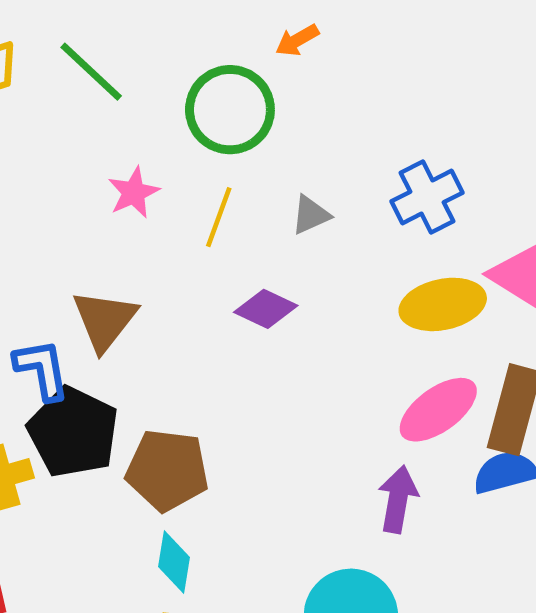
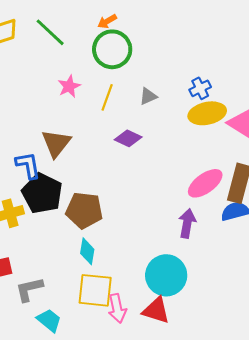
orange arrow: (297, 40) -> (107, 21), moved
blue cross: (427, 197) -> (200, 88), size x0.7
yellow ellipse: (443, 304) -> (207, 113), moved

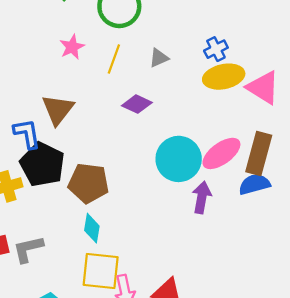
cyan circle: (166, 275) -> (179, 159), moved
gray L-shape: (29, 289) -> (28, 249), moved

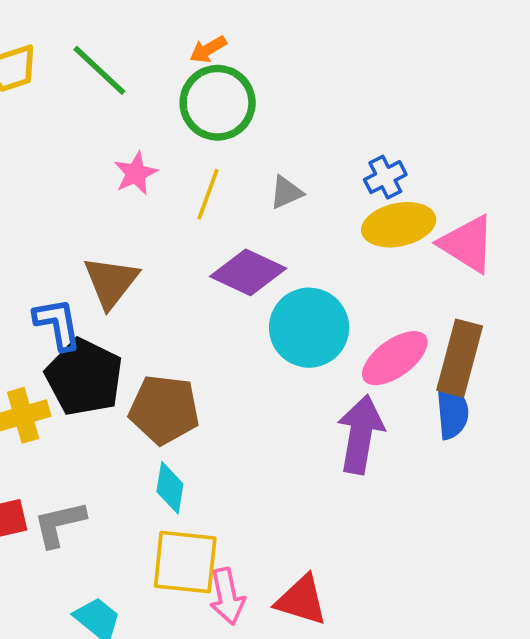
purple diamond: (137, 104) -> (248, 272), size x1.4
cyan circle: (179, 159) -> (309, 328), moved
blue semicircle: (254, 184) -> (452, 411), turned 100
purple arrow: (202, 197) -> (360, 434), size x1.4

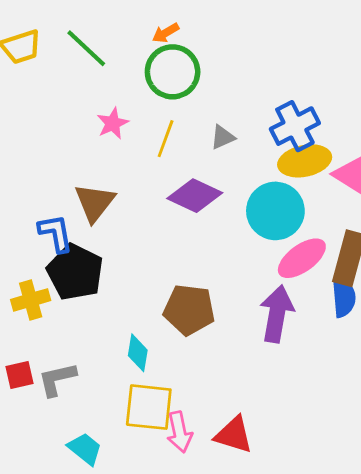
blue cross: (385, 177) -> (295, 126), size x1.6
cyan circle: (309, 328) -> (275, 211), moved
brown pentagon: (164, 410) -> (189, 310), moved

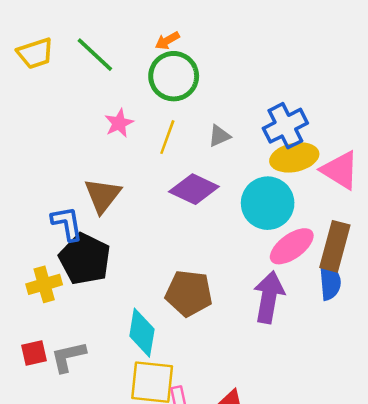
cyan diamond: (138, 353) -> (142, 333), size x1.4

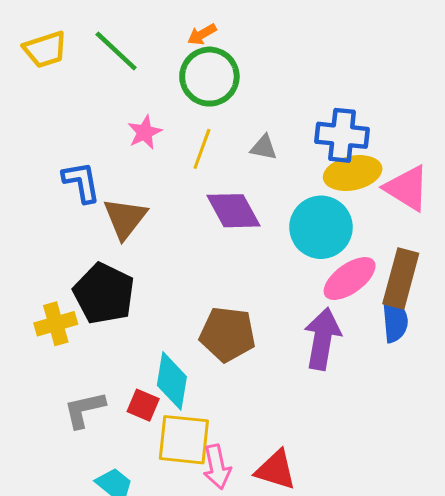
blue cross: (285, 126) -> (342, 135), turned 33
gray triangle: (219, 136) -> (264, 147), turned 35
purple diamond: (194, 189) -> (234, 211), turned 36
blue L-shape: (67, 223) -> (81, 182), moved
red square: (34, 353) -> (143, 405), moved, turned 36

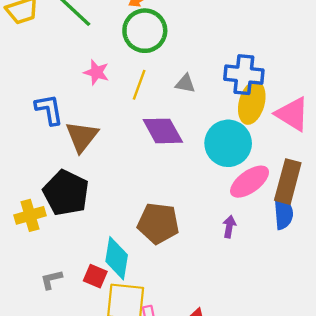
pink star: (145, 132) -> (96, 72), turned -30
yellow ellipse: (353, 173) -> (252, 103), turned -63
purple arrow: (322, 339) -> (229, 227), size x0.5
gray L-shape: (84, 410) -> (51, 280), size x0.7

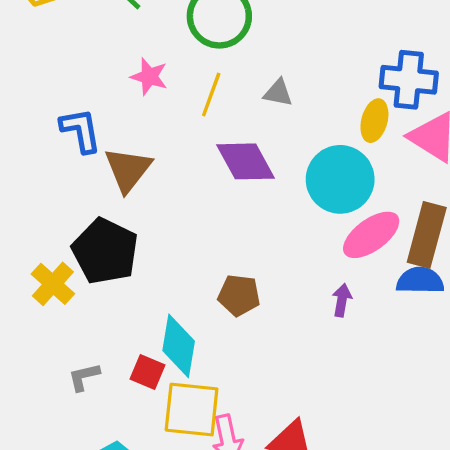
blue cross: (244, 75) -> (409, 80), moved
yellow ellipse: (252, 103) -> (374, 121), size x0.7
blue semicircle: (283, 213) -> (420, 281), turned -84
yellow cross: (30, 215) -> (53, 284), turned -32
brown pentagon: (158, 223) -> (239, 295), size x0.7

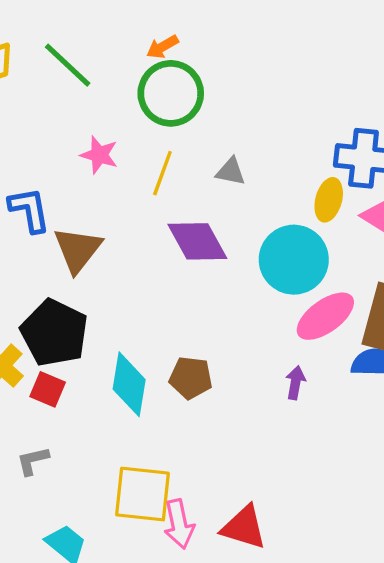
cyan diamond: (179, 346) -> (129, 384), moved
red square: (148, 372) -> (48, 389), moved

